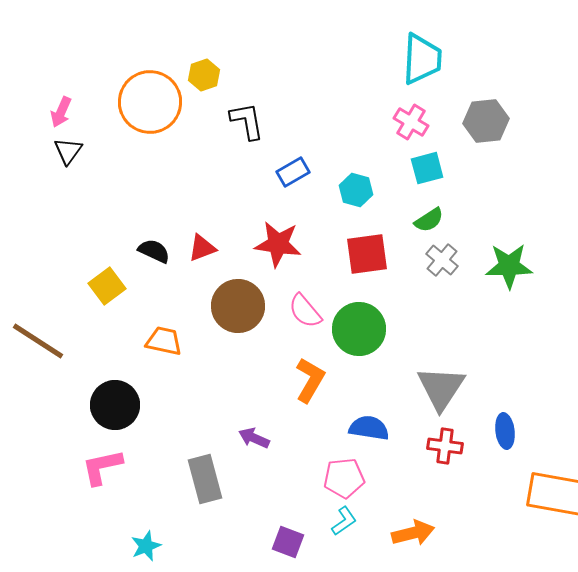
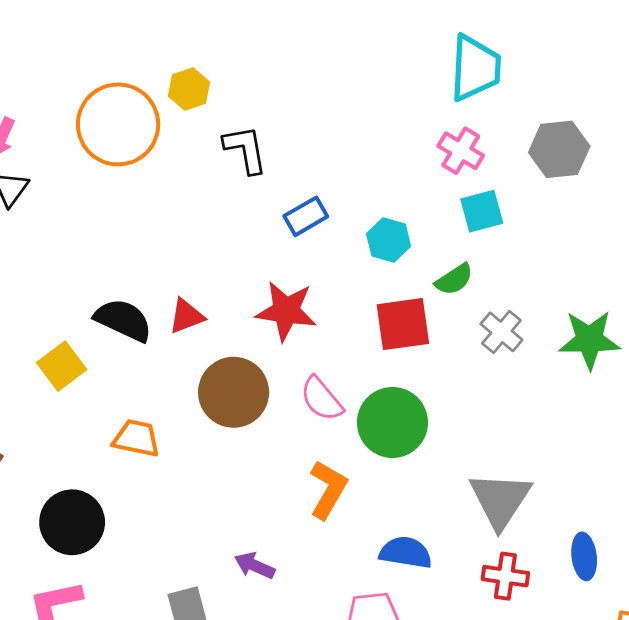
green semicircle: (429, 220) -> (454, 279), moved
black semicircle: (154, 251) -> (123, 320), size x1.4

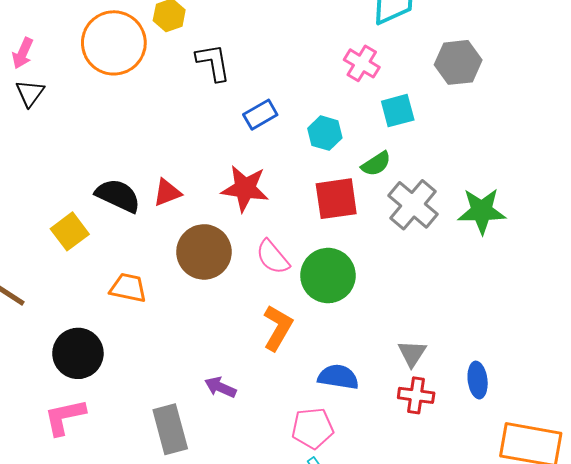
pink cross: (461, 151) -> (362, 63), moved
gray cross: (501, 332) -> (413, 205), size x1.5
gray triangle: (500, 500) -> (412, 353), moved, size x0.6

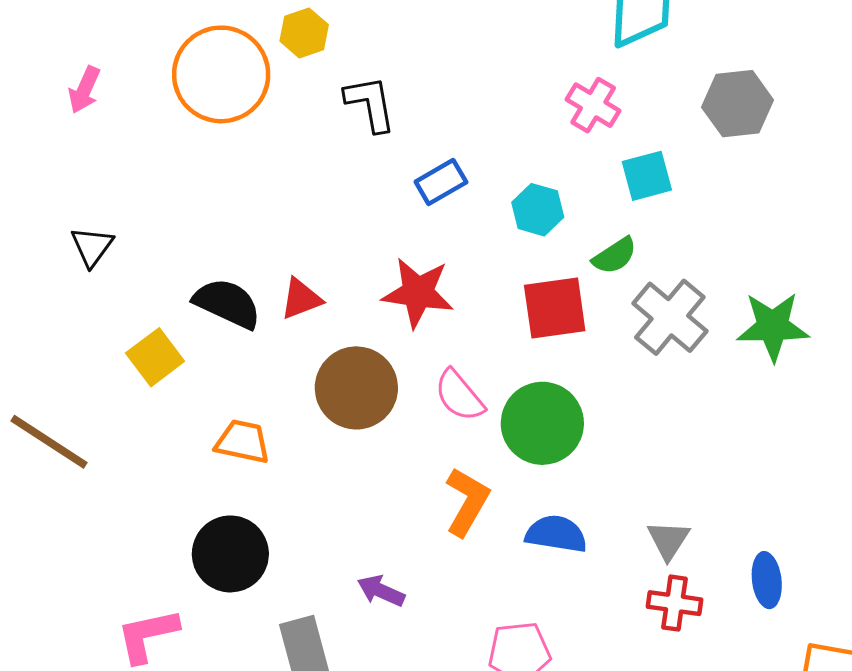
black triangle: (30, 93) -> (92, 247), moved
black circle: (78, 353) -> (230, 554), moved
blue semicircle: (338, 377) -> (556, 534), moved

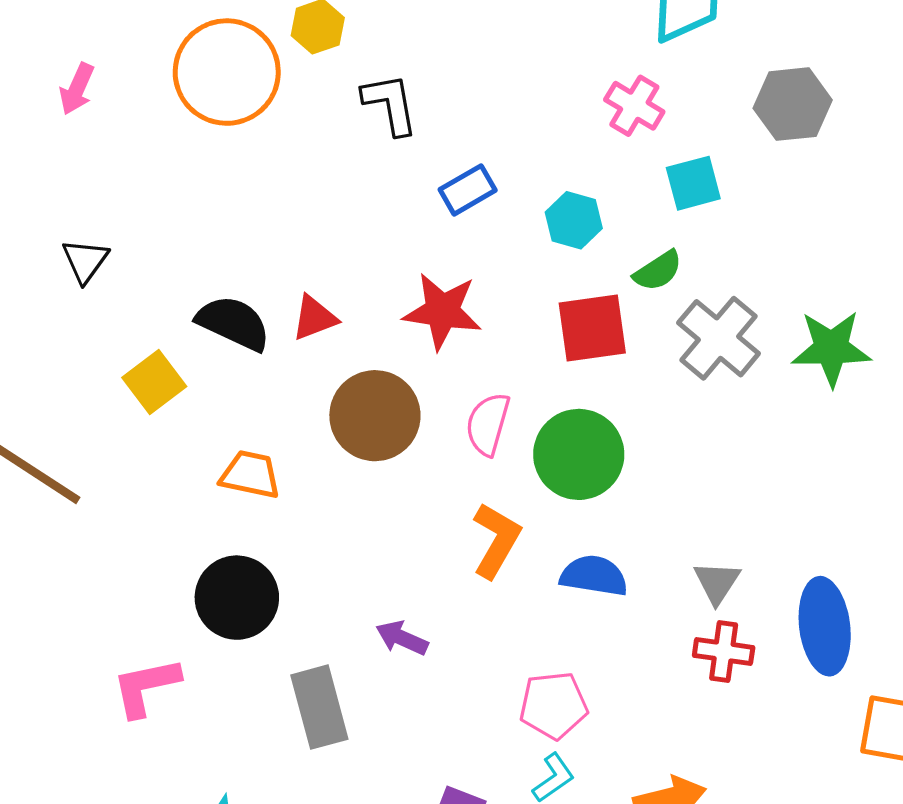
pink semicircle: (459, 396) -> (488, 424), turned 56
blue ellipse: (767, 580) -> (825, 626), size x1.6

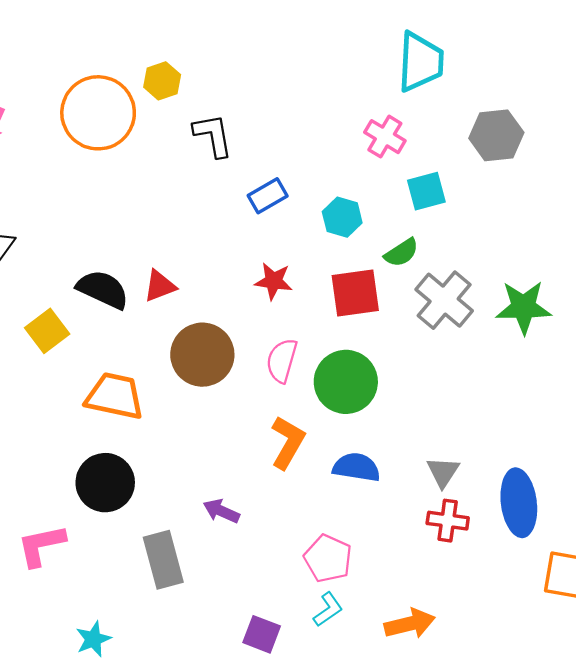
red star: (442, 311) -> (273, 281), moved, size x0.7
orange trapezoid: (250, 475) -> (115, 396), size x1.4
pink pentagon: (553, 705) -> (328, 558), turned 30

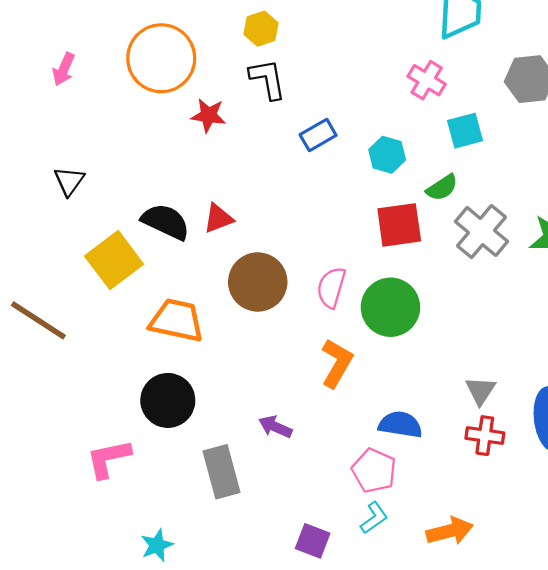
yellow hexagon: (162, 81) -> (261, 29), moved
red star: (273, 281) -> (208, 115), moved
yellow square: (47, 331) -> (114, 260), size x1.4
blue semicircle: (356, 467) -> (400, 425), moved

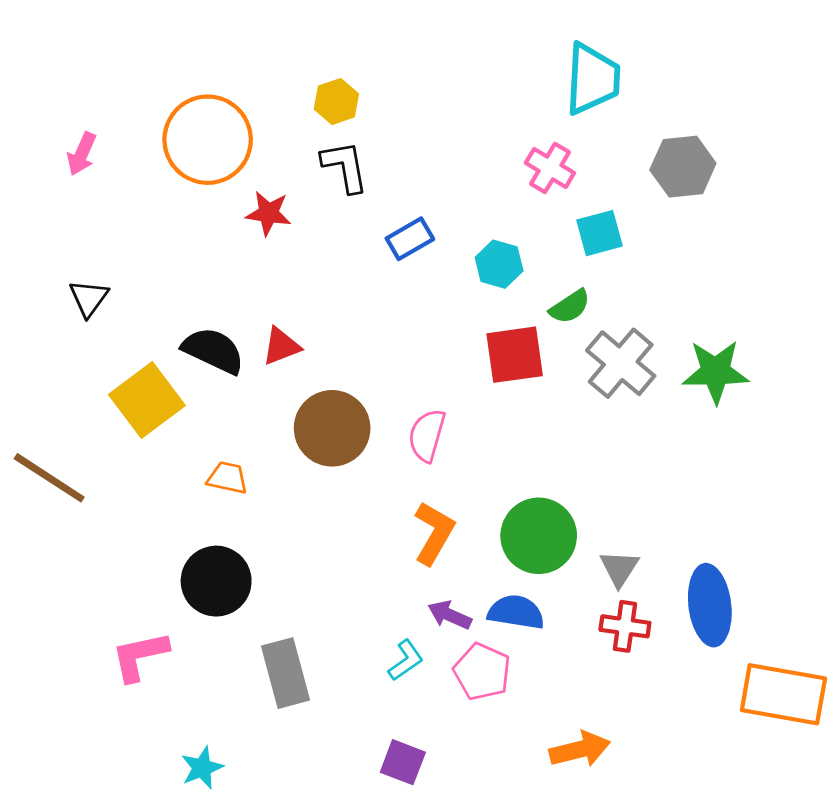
green circle: (390, 307) -> (539, 536), moved
orange trapezoid: (177, 320) -> (227, 478), size x0.6
purple arrow: (275, 427) -> (450, 615), moved
cyan L-shape: (374, 518) -> (406, 660), moved

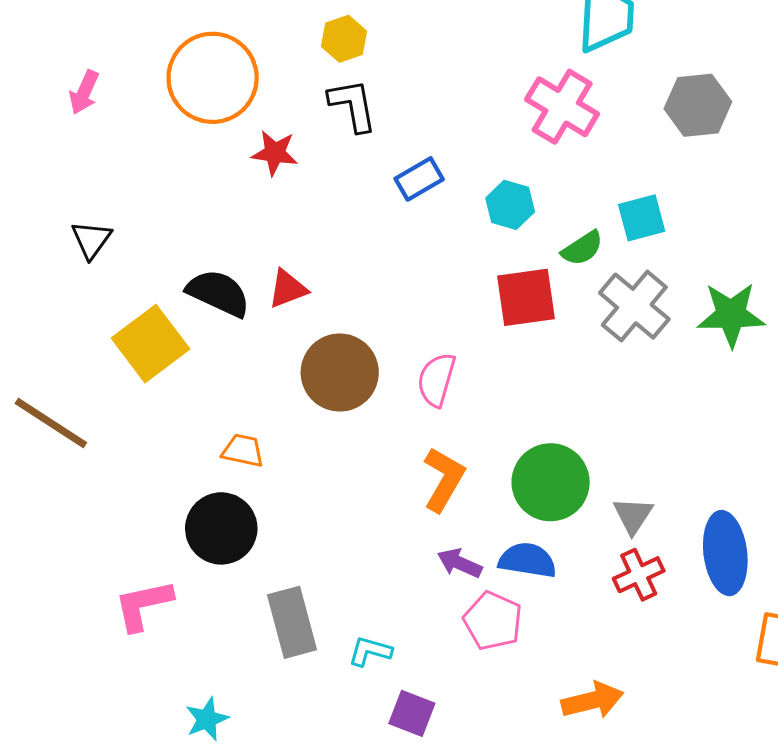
pink cross: (550, 168) -> (562, 107), size x1.4
cyan square: (599, 233) -> (642, 218), moved
orange trapezoid: (227, 478) -> (243, 450), moved
red cross: (625, 626) -> (639, 575), turned -33
cyan L-shape: (406, 660) -> (370, 651), moved, turned -129

